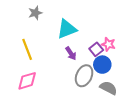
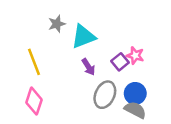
gray star: (35, 13) -> (57, 24), moved
blue circle: (102, 65) -> (135, 93), moved
pink diamond: (27, 81) -> (34, 101), turned -55

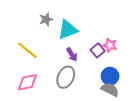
yellow line: (34, 62) -> (28, 50), turned -30
gray ellipse: (105, 95) -> (66, 77), moved
pink diamond: (34, 101) -> (28, 82), turned 60

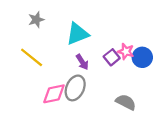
gray star: (46, 19) -> (36, 20), moved
blue circle: (110, 76) -> (142, 57), moved
pink diamond: (28, 82) -> (54, 94), moved

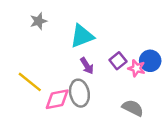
pink star: (126, 51) -> (137, 68), moved
yellow line: (32, 57) -> (30, 82), moved
gray ellipse: (75, 88) -> (79, 93), turned -35

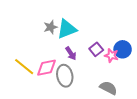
gray star: (38, 21) -> (51, 27), moved
pink diamond: (57, 99) -> (46, 68), moved

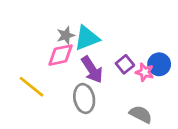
purple arrow: (71, 53) -> (92, 70), size x1.5
pink diamond: (46, 68) -> (60, 55), moved

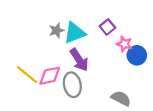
pink diamond: (60, 55) -> (50, 76), moved
purple square: (125, 64) -> (107, 27), moved
pink star: (145, 72) -> (124, 44), moved

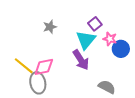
cyan triangle: (75, 33) -> (86, 40), moved, turned -30
purple arrow: (79, 60) -> (81, 60), moved
gray ellipse: (72, 85) -> (38, 83), moved

